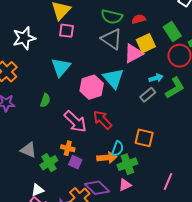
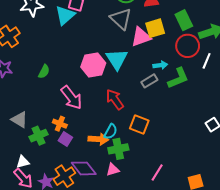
cyan triangle: (61, 67) -> (65, 15), moved
red arrow: (102, 120) -> (115, 99), moved

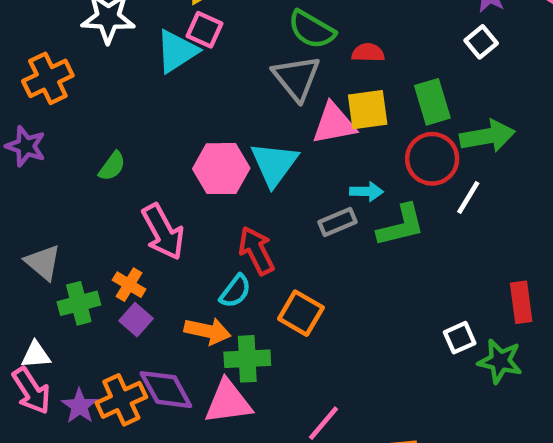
cyan semicircle: (111, 132) -> (235, 291), moved
pink triangle: (113, 170) -> (228, 402), size x1.6

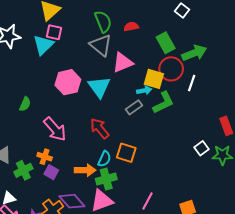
green semicircle: (312, 30) -> (103, 22), turned -130
yellow square: (368, 110) -> (154, 79), moved, turned 36
pink hexagon: (221, 169) -> (68, 82), moved
cyan semicircle: (235, 291) -> (104, 159), moved

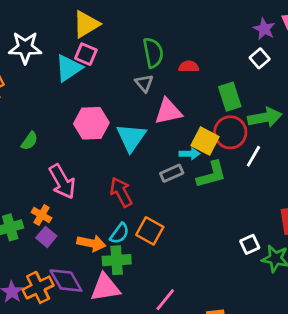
gray triangle: (101, 45) -> (144, 83), size x0.6

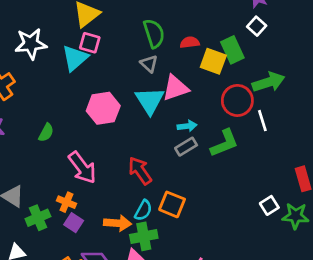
green rectangle: (230, 97) -> (232, 50), moved
cyan triangle: (131, 137) -> (150, 101), moved
yellow square: (205, 141) -> (213, 61), moved
cyan arrow: (189, 154) -> (187, 126), moved
white line: (253, 156) -> (262, 121), turned -40

